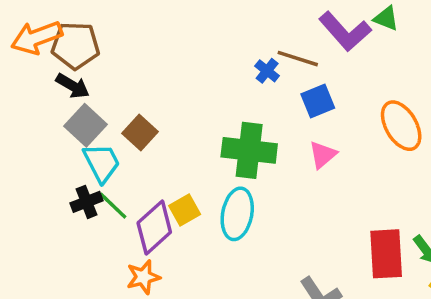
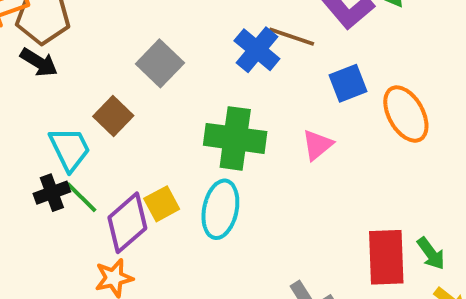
blue cross: (267, 71) -> (257, 50), size x1.6
blue square: (318, 101) -> (348, 83), moved
gray square: (85, 125) -> (160, 63), moved

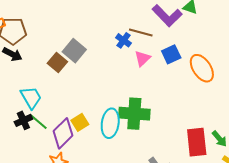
blue cross: (257, 50) -> (123, 40), size x0.7
brown square: (113, 116) -> (57, 63), moved
green cross: (235, 138) -> (134, 114), moved
pink triangle: (317, 145) -> (142, 58), moved

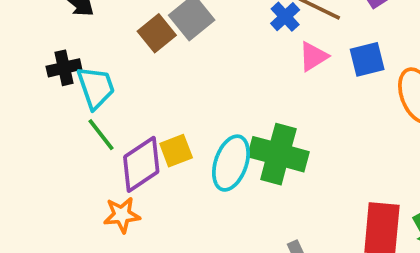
black cross: (23, 120) -> (64, 68), moved

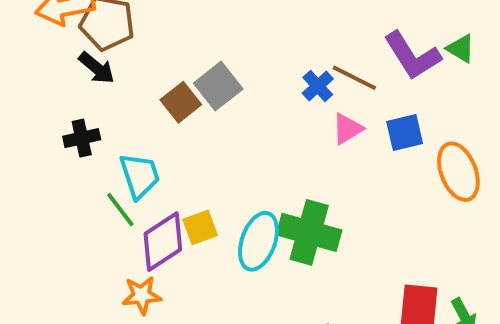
cyan trapezoid: (96, 87) -> (140, 176), moved

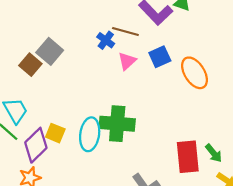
yellow square: (200, 227) -> (55, 133), turned -36

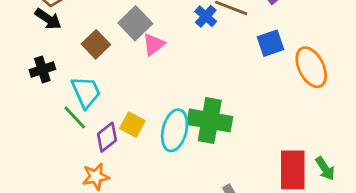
pink triangle: (127, 61) -> (154, 44), moved
brown square: (30, 65) -> (96, 44), moved
purple diamond: (36, 145) -> (107, 137), size x0.7

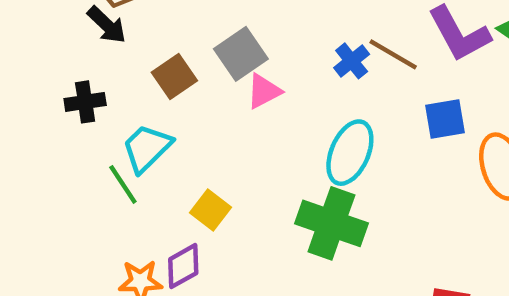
cyan trapezoid: (86, 92) -> (147, 148), turned -120
cyan ellipse: (175, 130) -> (350, 153), moved
purple diamond: (107, 137) -> (183, 266), moved

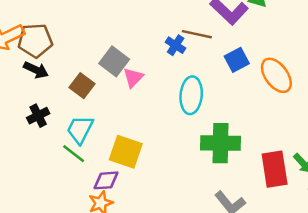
yellow square: (210, 210) -> (126, 152), size x1.5
green cross: (331, 223) -> (220, 143), moved
purple diamond: (183, 266) -> (106, 180), moved, turned 44

